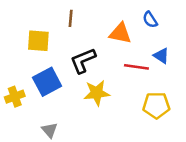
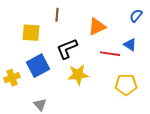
blue semicircle: (150, 20) -> (136, 16), moved, turned 72
orange triangle: (120, 33) -> (97, 27), turned -36

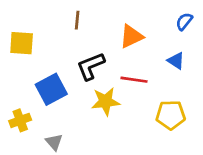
yellow square: (31, 33) -> (22, 43), moved
red line: (110, 54) -> (134, 80), moved
yellow cross: (12, 78) -> (20, 120), moved

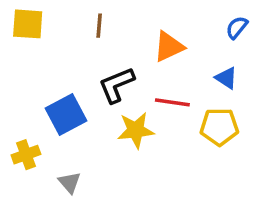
yellow square: (22, 43) -> (28, 24), moved
yellow pentagon: (171, 115) -> (219, 127), moved

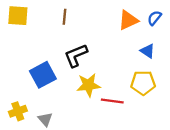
orange triangle: (169, 47) -> (128, 20), moved
red line: (172, 102) -> (112, 101), moved
yellow cross: (26, 155) -> (18, 111), moved

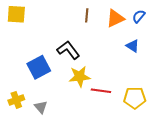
brown line: (65, 17) -> (87, 15), moved
black L-shape: (76, 55) -> (68, 50), turned 75
yellow pentagon: (143, 83) -> (135, 98), moved

